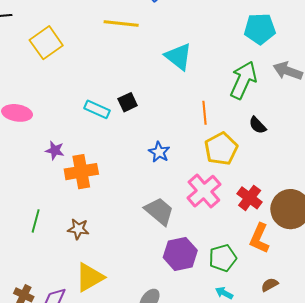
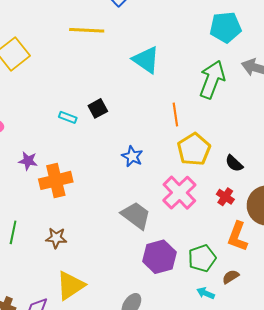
cyan rectangle: (97, 109) -> (68, 117), size x0.7
black semicircle: (257, 125) -> (234, 163), moved
red cross: (250, 198) -> (225, 197), size x0.7
brown semicircle: (270, 285) -> (231, 277), moved

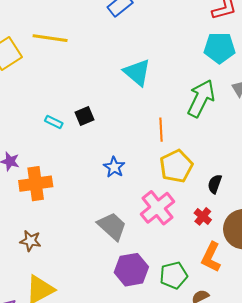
yellow line: (87, 30) -> (50, 38), moved
black semicircle: (234, 163) -> (215, 184), turned 60

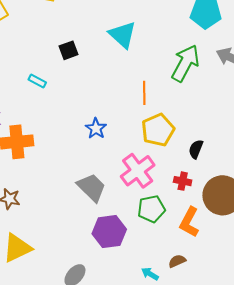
black square: (85, 116) -> (68, 50), moved
red cross: (203, 216) -> (183, 181), turned -30
green pentagon: (174, 275) -> (151, 209), moved

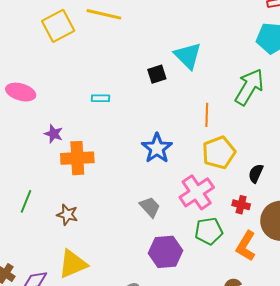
black square: (68, 50) -> (157, 74), moved
cyan rectangle: (37, 81) -> (100, 98), turned -30
blue star: (96, 128) -> (157, 148), size x1.4
gray trapezoid: (92, 187) -> (150, 207), size x0.7

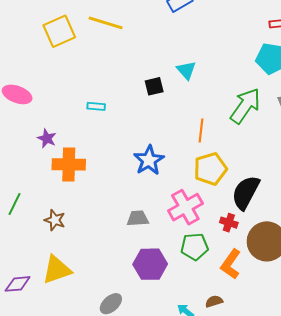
cyan triangle: (188, 56) -> (186, 70), size x0.7
black semicircle: (256, 173) -> (246, 192), size x1.8
gray trapezoid: (150, 207) -> (138, 218), turned -55

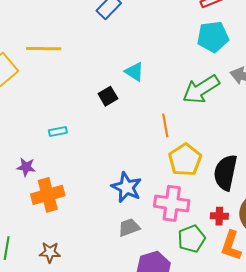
green arrow: (245, 106) -> (201, 89), turned -141
purple star: (47, 138) -> (26, 167), moved
blue star: (149, 160) -> (127, 187), moved
pink cross: (185, 207) -> (172, 203), turned -36
red cross: (229, 223) -> (219, 216), moved

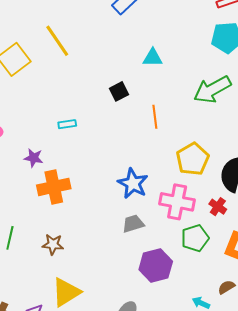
yellow line: (44, 49) -> (57, 41), turned 52
cyan triangle: (134, 72) -> (153, 58), moved, turned -35
orange line: (165, 125) -> (155, 117), moved
red cross: (219, 216) -> (218, 207), moved, turned 30

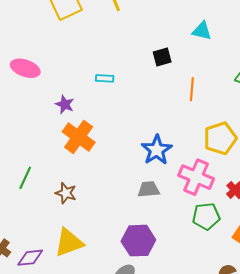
orange cross: (54, 187) -> (79, 137), turned 36
purple hexagon: (156, 266) -> (138, 241), moved

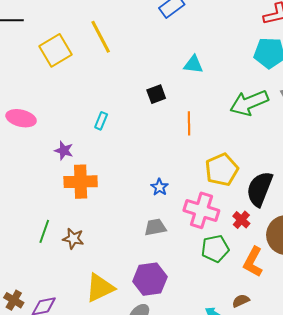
cyan rectangle: (105, 78) -> (101, 121), turned -66
orange cross: (79, 137) -> (81, 182), turned -32
blue star: (157, 150) -> (160, 187), size x0.6
green line: (25, 178) -> (44, 231), moved
yellow triangle: (69, 243) -> (100, 288), moved

